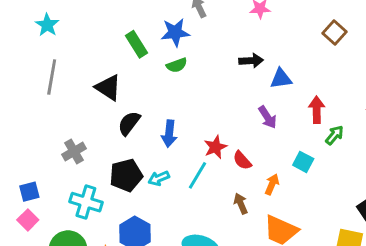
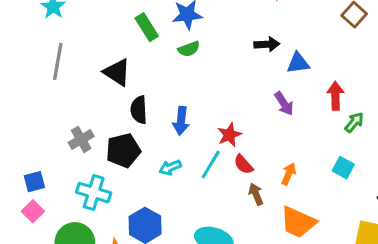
black semicircle: (129, 123) -> (139, 110), turned -40
red semicircle: (242, 160) -> (243, 164), moved
cyan square: (303, 162) -> (343, 168), moved
black pentagon: (126, 175) -> (123, 150), moved

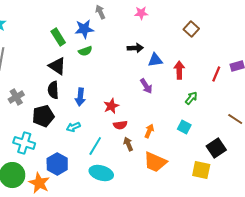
black triangle: (117, 72) -> (57, 66), moved
red arrow: (335, 96) -> (179, 70), moved
gray cross: (81, 139) -> (16, 97), moved
cyan line: (211, 164) -> (95, 146), moved
red semicircle: (243, 164) -> (120, 125), turned -56

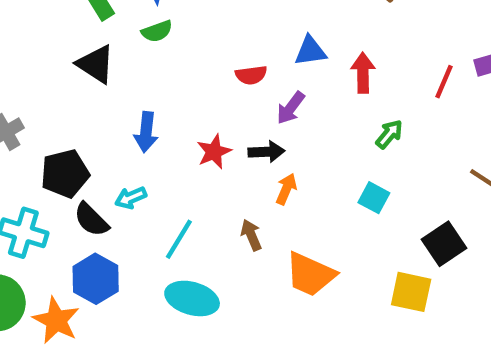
black arrow: (135, 48) -> (267, 152), moved
purple arrow: (146, 86) -> (291, 108), turned 70
black semicircle: (53, 90) -> (91, 220), moved, turned -42
red semicircle: (120, 125) -> (251, 75), moved
orange arrow: (149, 131) -> (286, 189), moved

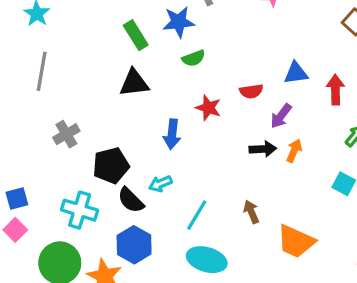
green semicircle: (157, 31) -> (193, 58), moved
black triangle: (96, 64) -> (134, 83), turned -40
red star: (214, 152) -> (208, 108), moved, turned -30
orange arrow: (286, 189) -> (294, 151), moved

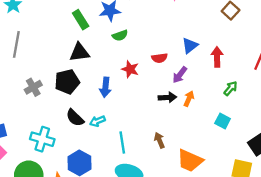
blue triangle: (296, 73) -> (190, 46), turned -30
black pentagon: (111, 166) -> (67, 82), moved
black semicircle: (131, 200) -> (75, 118), moved
cyan line: (197, 215) -> (122, 143), turned -40

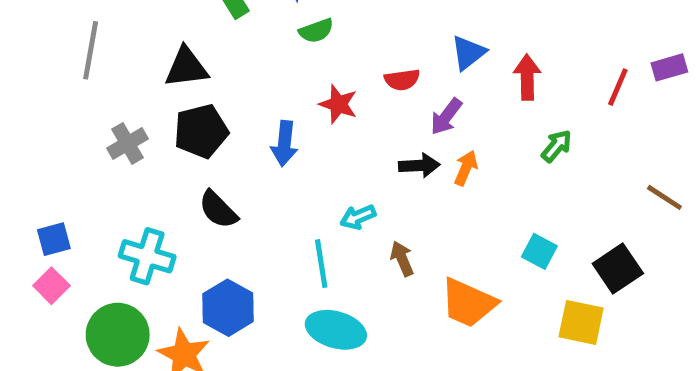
black triangle: (79, 52) -> (186, 67), moved
cyan arrow: (97, 121) -> (358, 217), moved
cyan square: (223, 121) -> (539, 251), moved

